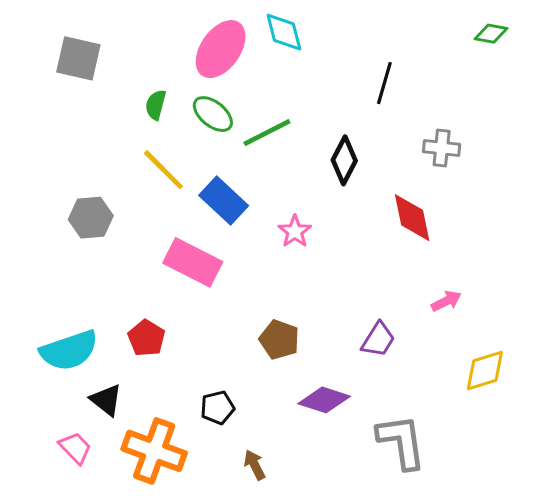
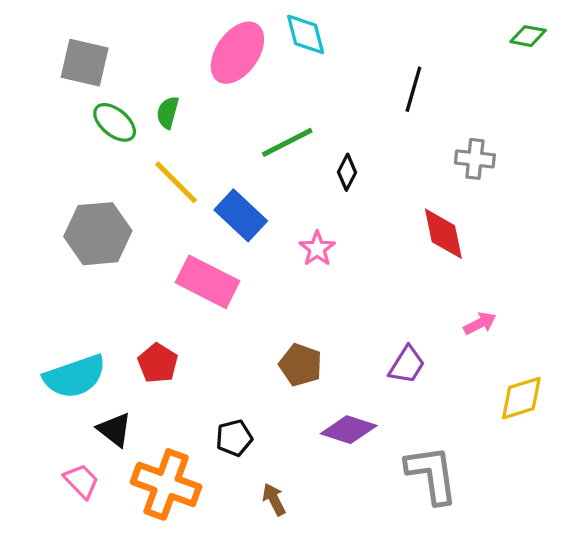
green ellipse: (213, 114) -> (115, 122), moved
black diamond: (344, 160) -> (347, 172), moved, size x0.7
gray hexagon: (91, 218) -> (98, 234), size x1.4

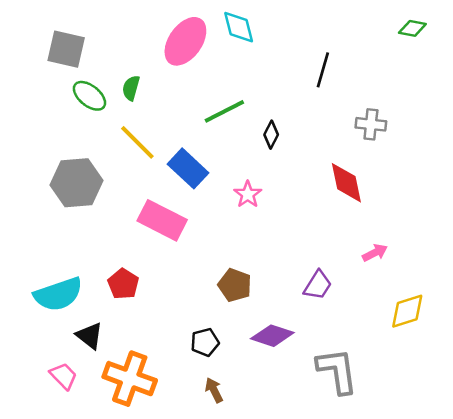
black pentagon: (234, 438) -> (205, 342), moved

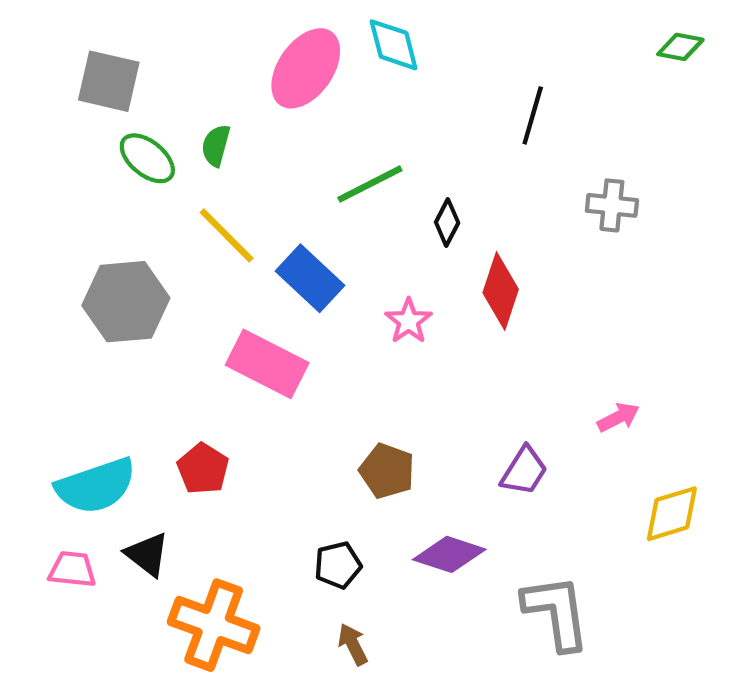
red diamond: (346, 183) -> (501, 291), moved, turned 30
pink trapezoid: (64, 376) -> (72, 569), moved, turned -40

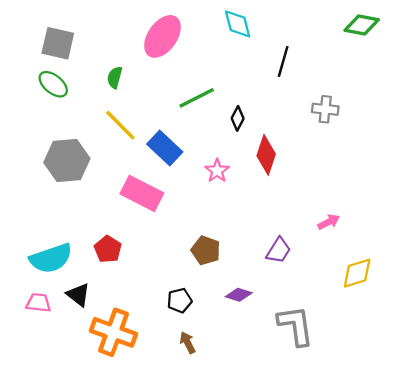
cyan diamond: (394, 45) -> (238, 24), moved
green diamond: (680, 47) -> (362, 25), size x1.4
green ellipse: (147, 158) -> (53, 84), moved
purple diamond: (449, 554) -> (239, 295), size x0.7

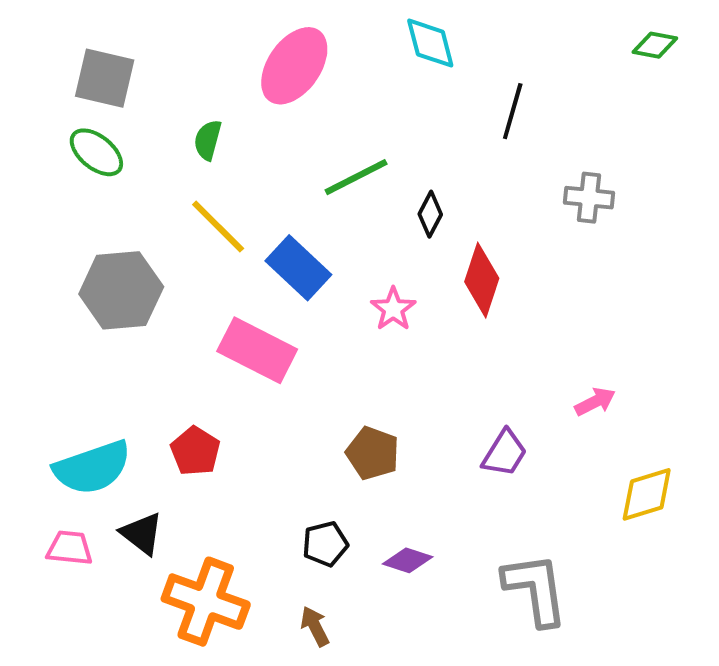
green diamond: (362, 25) -> (655, 45), size x0.7
purple diamond: (239, 295) -> (408, 560), moved
brown arrow: (188, 343) -> (315, 626), moved

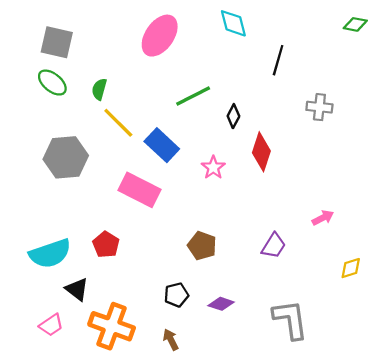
green semicircle: (208, 140) -> (99, 89), moved
yellow diamond: (647, 494) -> (351, 268), size x0.7
pink trapezoid: (70, 548) -> (51, 325), moved, turned 140

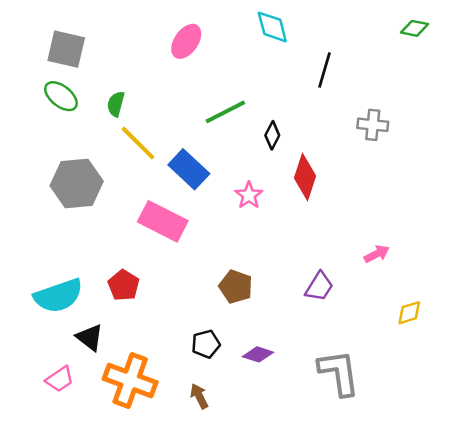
pink ellipse: (160, 36) -> (186, 41), size x0.7

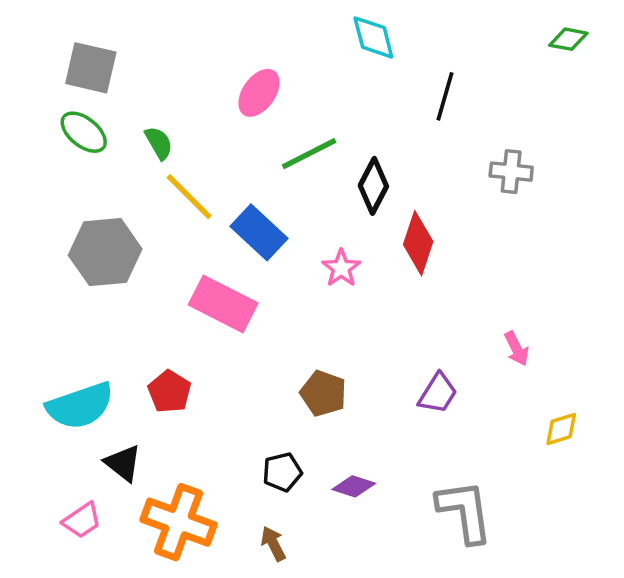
pink ellipse: (186, 41) -> (259, 93), moved
green semicircle: (116, 104) -> (159, 143), turned 135
black diamond: (272, 135) -> (373, 186), size x1.4
pink arrow: (377, 254) -> (517, 349), turned 90

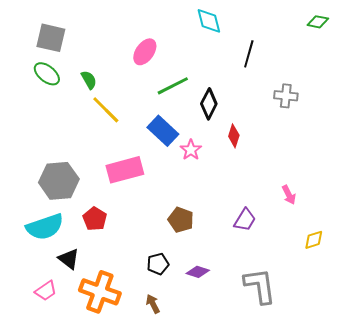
blue rectangle: (259, 232) -> (163, 131), moved
red diamond: (418, 243) -> (234, 136), size x0.7
gray hexagon: (105, 252) -> (59, 181), moved
pink rectangle: (223, 304) -> (125, 170), turned -42

